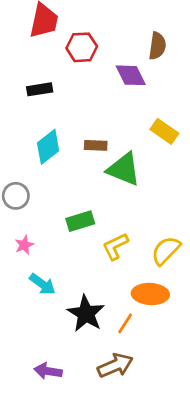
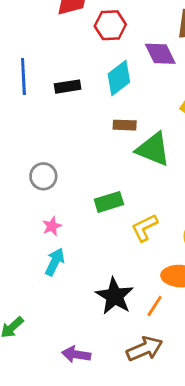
black rectangle: (40, 89) -> (68, 87), moved
cyan diamond: (48, 147) -> (119, 78), moved
cyan arrow: (42, 284) -> (55, 262), moved, turned -100

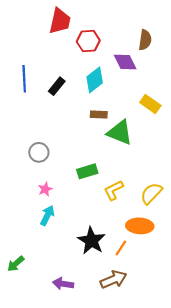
black rectangle: (68, 87) -> (57, 86), turned -42

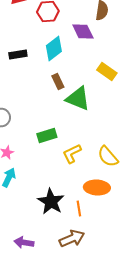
black rectangle: (57, 86) -> (18, 54), turned 42
brown rectangle: (99, 115) -> (58, 82), turned 63
yellow semicircle: (151, 193) -> (108, 156), turned -85
orange line: (121, 248) -> (79, 208), turned -42

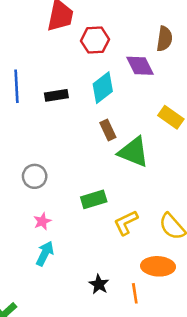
black star: (51, 202) -> (99, 284), size x0.6

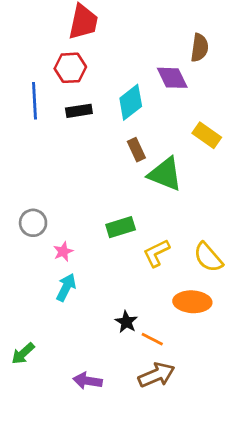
red hexagon: (95, 40) -> (70, 68), moved
gray circle: (35, 176) -> (33, 223), moved
orange line: (135, 293) -> (152, 339), moved, turned -54

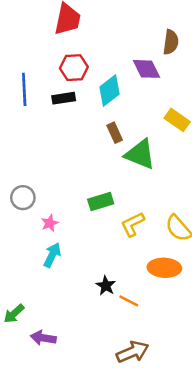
red hexagon: (70, 68) -> (74, 68), moved
brown arrow: (156, 375) -> (133, 352), moved
purple arrow: (88, 381) -> (43, 338), moved

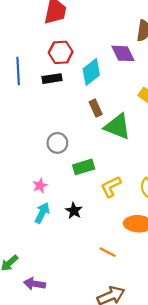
gray circle: (23, 198) -> (57, 143), moved
black star: (106, 286) -> (74, 211), moved

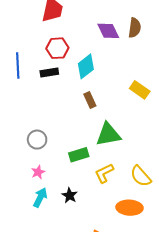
purple diamond: (123, 53) -> (108, 31), moved
green triangle: (117, 127) -> (108, 134), moved, turned -32
gray circle: (57, 143) -> (37, 140), moved

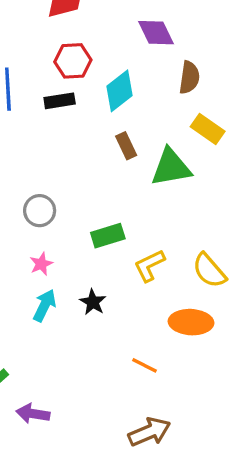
brown semicircle: (135, 28) -> (189, 78), moved
green triangle: (108, 134) -> (171, 167), moved

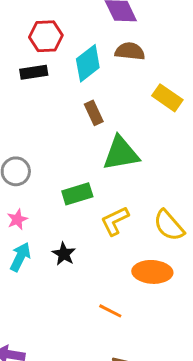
brown semicircle: (189, 78) -> (130, 51), moved, turned -92
green triangle: (171, 167) -> (121, 153), moved

